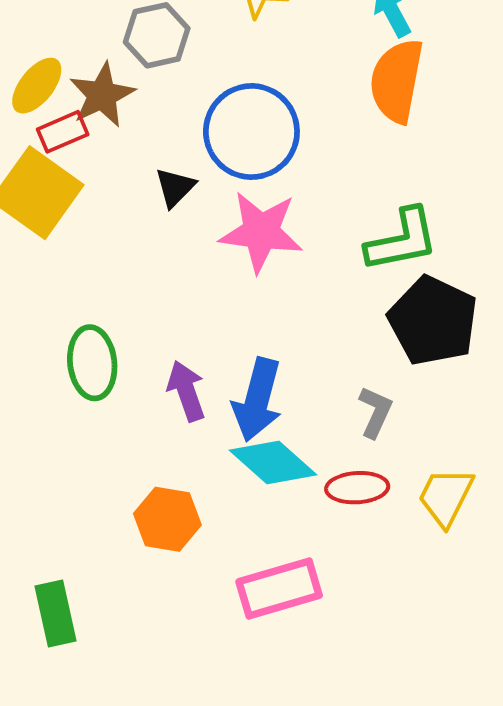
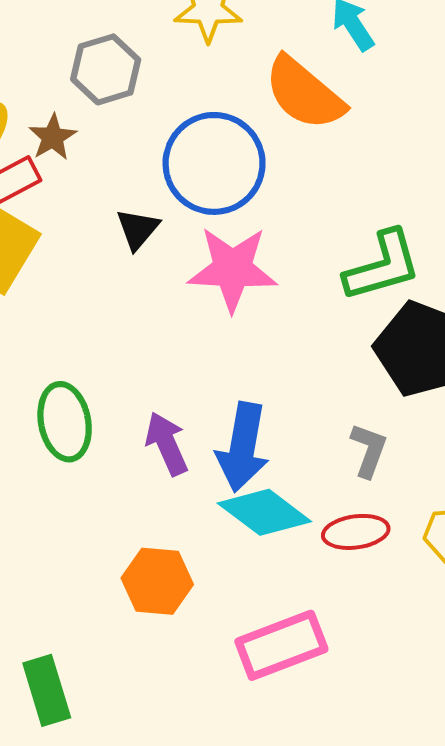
orange semicircle: (397, 81) -> (304, 93), moved, turned -56
brown star: (102, 95) -> (53, 137), size x0.7

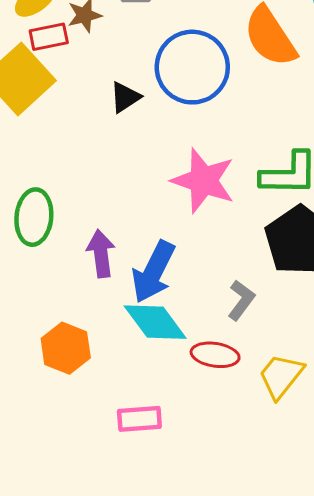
pink star: (232, 269) -> (203, 181), moved
pink rectangle: (281, 645) -> (139, 419), size x0.7

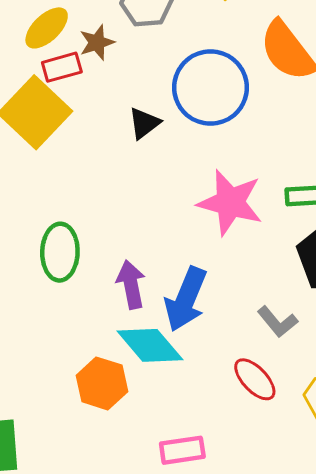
gray L-shape: (241, 300) -> (277, 322), turned 108
cyan diamond: (155, 322) -> (150, 345), moved
red ellipse: (215, 355) -> (255, 379), turned 42

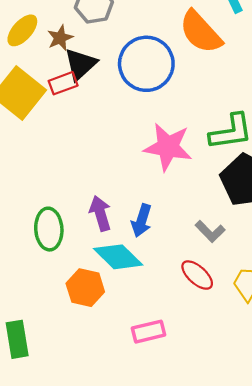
red rectangle: (62, 67) -> (63, 83), moved
black triangle: (144, 123) -> (81, 64), moved, size x1.4
green ellipse: (60, 252) -> (49, 229), moved
blue arrow: (186, 299) -> (142, 221), size x0.7

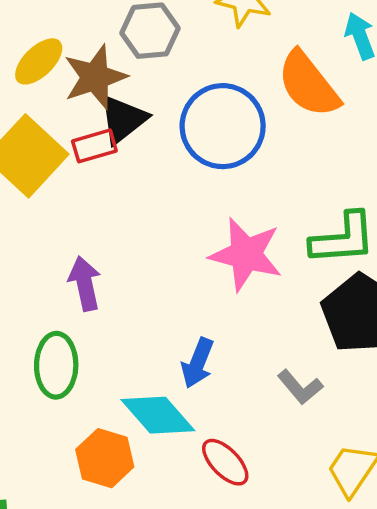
brown star: (60, 38) -> (95, 77), size x1.6
purple arrow: (100, 213) -> (85, 283), moved
red ellipse: (197, 275) -> (225, 462), moved

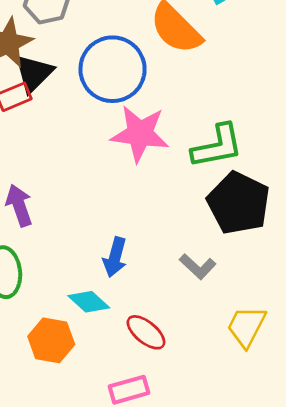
pink star: (246, 254) -> (140, 134), moved
cyan diamond: (158, 415) -> (89, 302), size x0.7

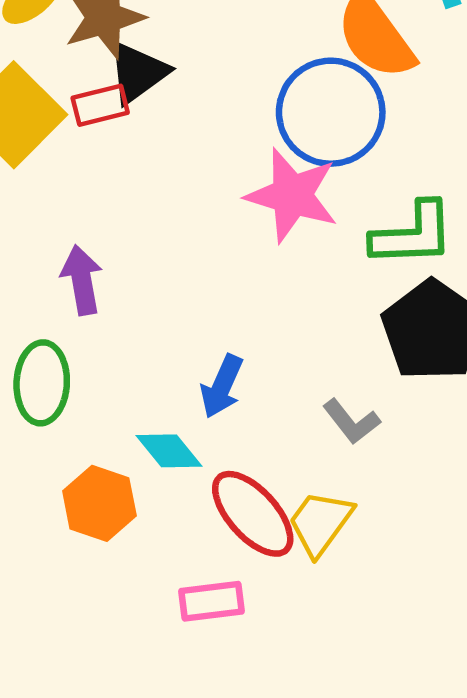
blue circle: (113, 69) -> (331, 112), moved
yellow trapezoid: (246, 326) -> (320, 523), moved
red ellipse: (146, 332) -> (253, 514), size x1.4

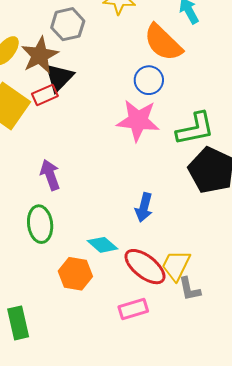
blue circle: (331, 112) -> (149, 80), size x0.6
blue arrow: (222, 386) -> (144, 207), moved
gray L-shape: (351, 422) -> (190, 289), moved, turned 36

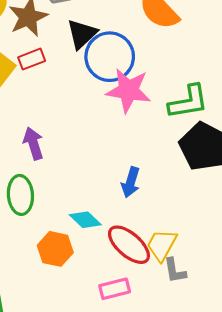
black triangle: (59, 77) -> (82, 34), moved
blue circle: (149, 80) -> (110, 57), moved, size x1.6

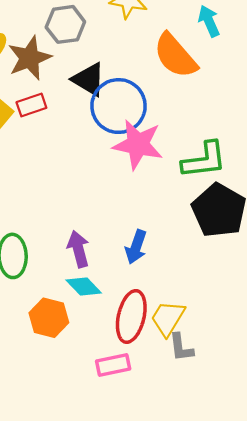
black triangle: (82, 34) -> (89, 79), turned -48
purple arrow: (33, 144) -> (78, 249), moved
red ellipse: (129, 245) -> (131, 316), turned 60

